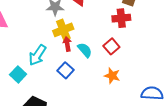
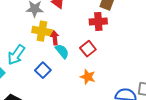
yellow cross: (63, 30) -> (42, 31), turned 30
red arrow: (67, 44) -> (55, 38), moved

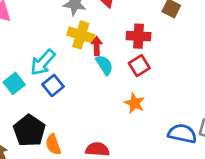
red cross: (98, 21) -> (138, 36), moved
blue square: (43, 70) -> (53, 85), moved

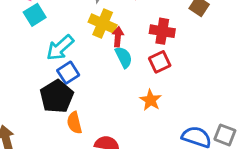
cyan square: (14, 83) -> (35, 15), moved
black pentagon: (29, 131) -> (57, 97), moved
orange semicircle: (53, 145) -> (74, 123), moved

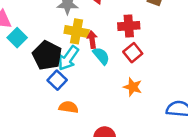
cyan arrow: (60, 48) -> (68, 58), moved
black pentagon: (57, 97) -> (47, 55), moved
orange semicircle: (74, 123) -> (69, 107), moved, turned 126

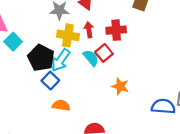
red arrow: (92, 40) -> (89, 30), moved
red square: (133, 53) -> (104, 53), moved

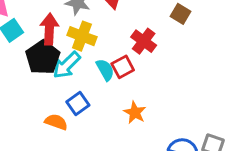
red arrow: (89, 30) -> (49, 29), moved, size x1.5
red cross: (116, 30) -> (144, 41), turned 30
blue square: (50, 81) -> (78, 104), moved

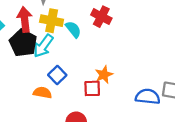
red square: (123, 67) -> (92, 88), moved, turned 36
cyan semicircle: (105, 70) -> (73, 29), moved
orange star: (135, 113) -> (104, 75), turned 30

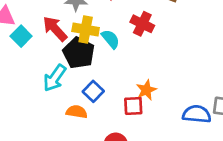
red arrow: (25, 19) -> (55, 29), turned -35
black pentagon: (23, 43) -> (79, 53), moved
cyan arrow: (43, 46) -> (55, 78), moved

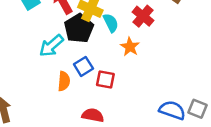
orange star: (146, 90) -> (130, 47), moved, turned -30
red square: (133, 106) -> (105, 80), moved
orange semicircle: (77, 112) -> (64, 81), turned 72

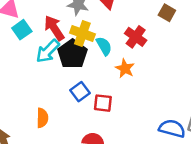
cyan arrow: (51, 46) -> (48, 51), moved
orange semicircle: (64, 81) -> (42, 118), moved

